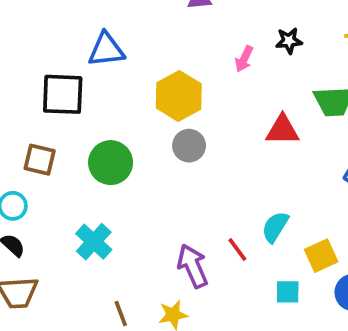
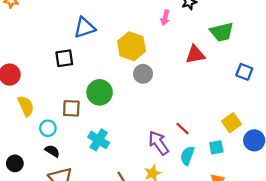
black square: (63, 94) -> (64, 58), size x0.7
brown square: (40, 160) -> (71, 108), moved
cyan semicircle: (275, 227) -> (187, 156), moved

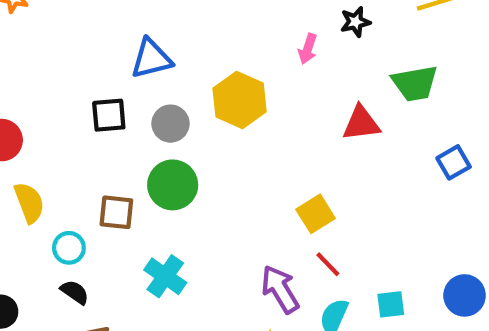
blue square: (244, 72) -> (454, 162), turned 35
gray circle: (143, 74) -> (170, 124), moved
yellow square: (232, 123) -> (316, 214), moved

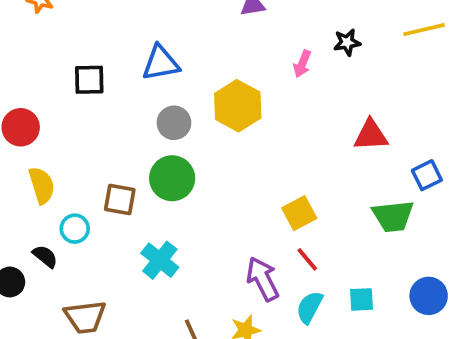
green trapezoid: (415, 83) -> (393, 216), moved
black square: (109, 115) -> (89, 80), moved
red triangle: (361, 123) -> (371, 135), moved
black semicircle: (75, 292) -> (45, 256), moved

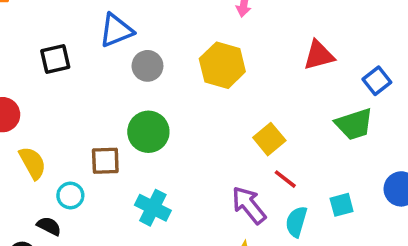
yellow hexagon: (238, 106) -> (222, 65), moved
gray circle: (174, 123) -> (147, 66), moved

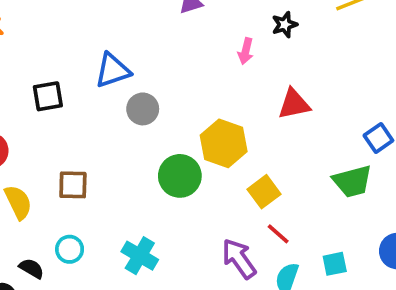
red triangle: (319, 55) -> (294, 104), moved
yellow hexagon: (222, 65) -> (224, 143), moved
green circle: (148, 132) -> (180, 176), moved
brown square: (105, 161) -> (73, 185), moved
cyan circle: (70, 196) -> (70, 249), moved

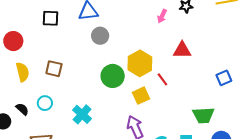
green trapezoid: (352, 181) -> (203, 115), moved
yellow square: (264, 192) -> (141, 96), moved
red line: (278, 234) -> (162, 79), moved

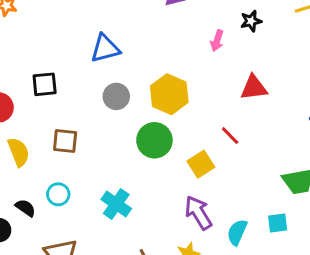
black square: (50, 18) -> (45, 84), moved
gray circle: (100, 36) -> (116, 96), moved
yellow hexagon: (140, 63) -> (169, 94), moved

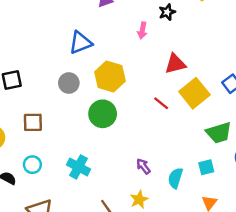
blue triangle: (105, 48) -> (80, 43), moved
yellow square: (201, 164) -> (194, 93), moved, size x1.4
purple arrow: (198, 213) -> (143, 166), size x0.6

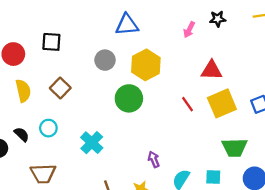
brown square: (33, 122) -> (60, 88), turned 30

